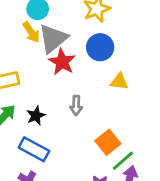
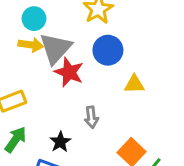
yellow arrow: (31, 32) -> (31, 45), turned -40
black star: (36, 116) -> (60, 142), moved

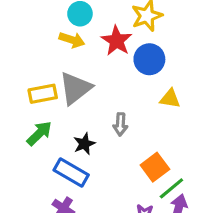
gray triangle: (56, 48) -> (75, 88), moved
red star: (69, 72) -> (117, 41), moved

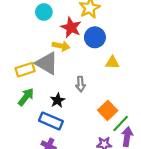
yellow arrow: (72, 40) -> (61, 46), moved
gray triangle: (75, 88) -> (47, 63), turned -45

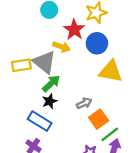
yellow triangle: (112, 62) -> (111, 71), size x1.6
gray arrow: (81, 84) -> (84, 103), moved, turned -120
green arrow: (26, 97) -> (51, 83), moved

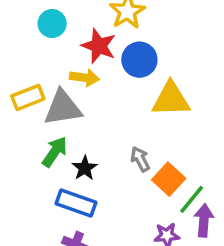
gray triangle: (44, 62) -> (63, 108), turned -35
yellow rectangle: (21, 65) -> (28, 97), moved
green arrow: (51, 83) -> (55, 152), moved
gray arrow: (84, 103) -> (140, 159), turned -80

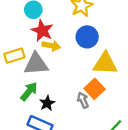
red star: (99, 46) -> (42, 31), moved
orange square: (169, 179) -> (95, 89), moved

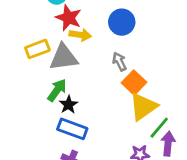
yellow triangle: (105, 64) -> (143, 107), moved, turned -35
gray arrow: (83, 100) -> (119, 62), moved
black star: (47, 103) -> (68, 105), moved

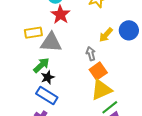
blue circle: (122, 22) -> (129, 30), moved
yellow arrow: (80, 35) -> (106, 35), moved, turned 112

